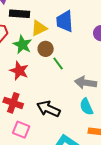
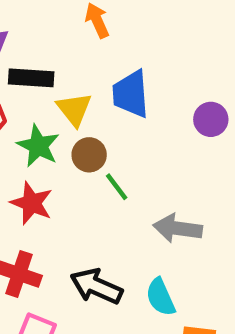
yellow triangle: (39, 28) -> (74, 109), turned -42
cyan semicircle: (86, 107) -> (160, 297), moved

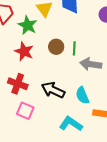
brown circle: (89, 155) -> (56, 47), moved
green line: (117, 187) -> (74, 48), moved, turned 40

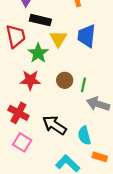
red star: (24, 51) -> (30, 80), turned -30

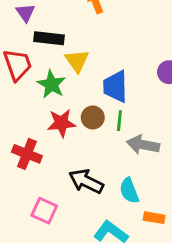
blue trapezoid: (87, 36) -> (115, 86), moved
red star: (30, 80) -> (61, 123), moved
red cross: (18, 113) -> (27, 154), moved

